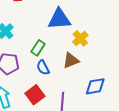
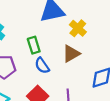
green rectangle: (38, 48) -> (34, 45), turned -42

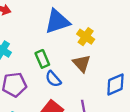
brown triangle: (71, 54) -> (82, 63), turned -36

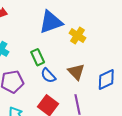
brown triangle: (82, 63) -> (76, 72), moved

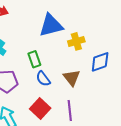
yellow cross: (77, 36) -> (76, 41), turned 35
blue diamond: (106, 79) -> (100, 62), moved

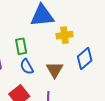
blue diamond: (100, 62) -> (85, 59), turned -30

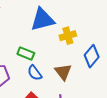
green rectangle: (21, 46) -> (26, 53), turned -49

